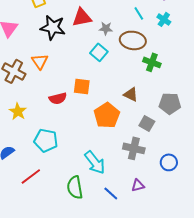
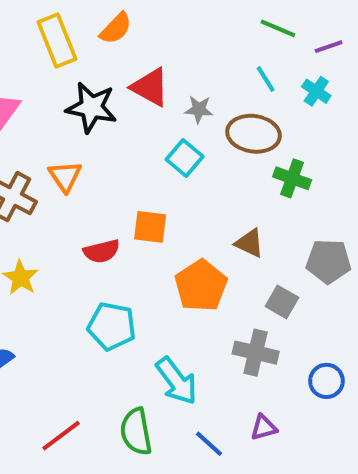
red triangle: (82, 17) -> (150, 87), turned 40
cyan pentagon: (46, 140) -> (112, 326), moved
red line: (31, 176) -> (61, 436), moved

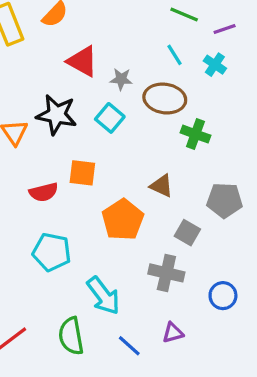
black star: (91, 107) -> (57, 115), moved

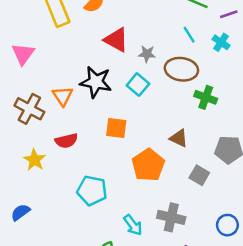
red semicircle: (44, 192) -> (66, 141), moved
gray cross: (166, 273) -> (171, 217), moved
cyan arrow: (103, 296) -> (133, 225), size x0.7

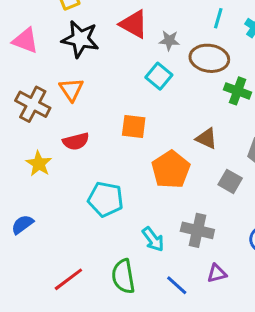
cyan line: (189, 35) -> (218, 18), turned 48
pink triangle: (23, 54) -> (25, 41), turned -45
black star: (96, 82) -> (80, 39), moved

